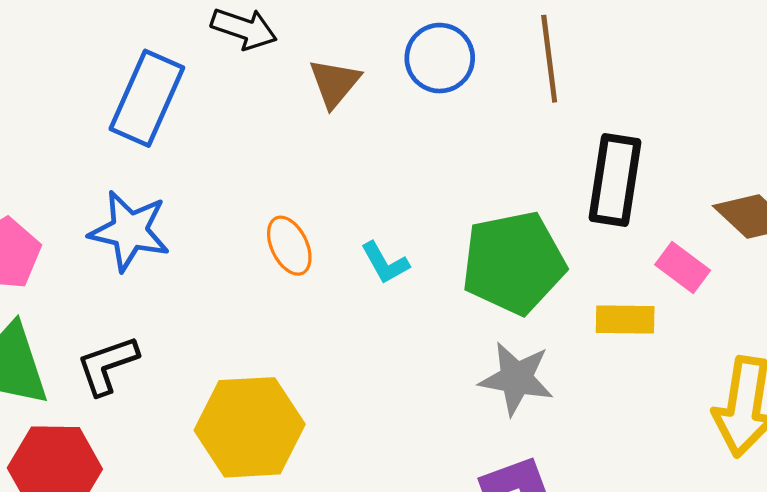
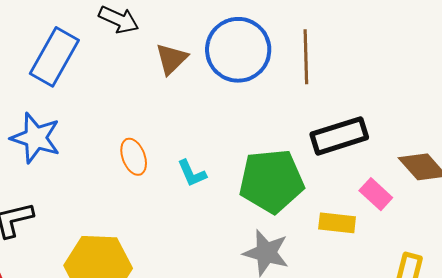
blue circle: (440, 58) -> (238, 50), size x1.5
black rectangle: (615, 180) -> (339, 136), turned 58

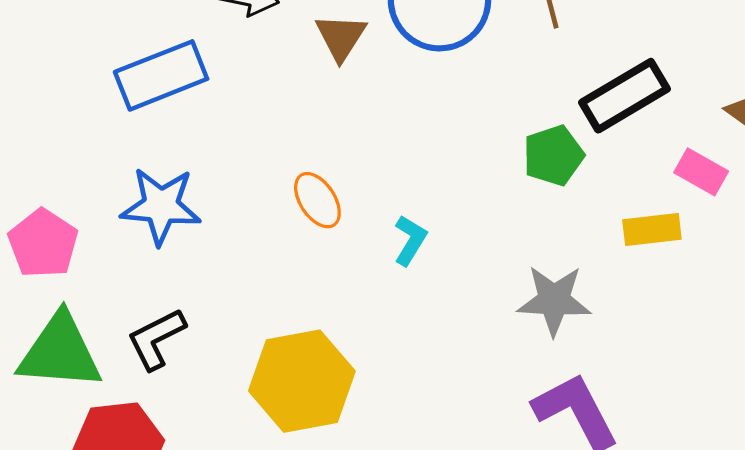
blue rectangle: (54, 57) -> (161, 75), turned 52
cyan L-shape: (192, 173) -> (410, 240), moved, turned -112
green pentagon: (271, 181) -> (553, 155), moved, size x0.6

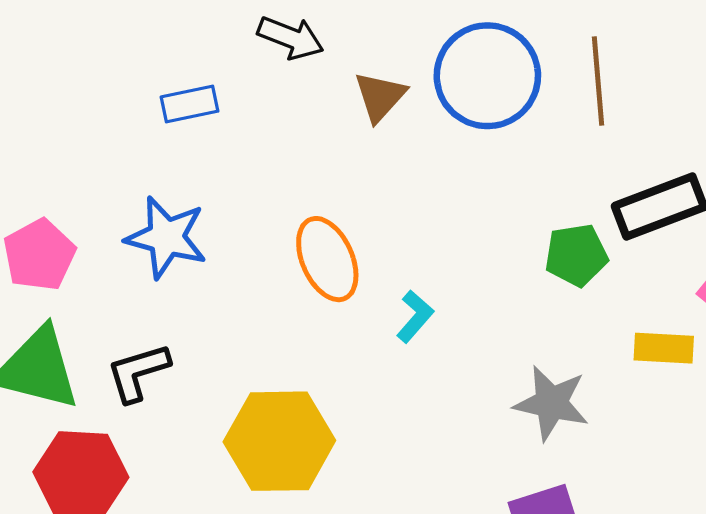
blue rectangle: (161, 75) -> (189, 104), size x0.6
orange ellipse: (317, 200) -> (327, 259), size x1.4

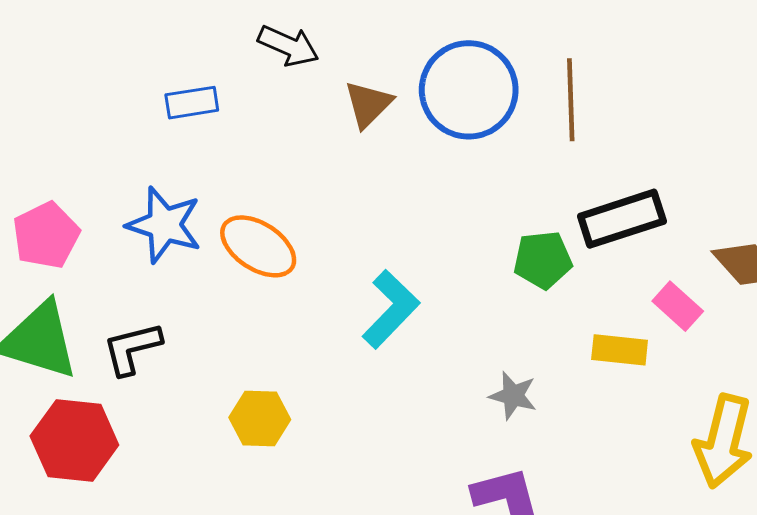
orange ellipse: (327, 259) -> (258, 246), moved, turned -36
cyan L-shape: (415, 316) -> (391, 309), size x1.6
gray star: (551, 403) -> (513, 396), size x0.7
yellow hexagon: (279, 441) -> (260, 419), size x0.6

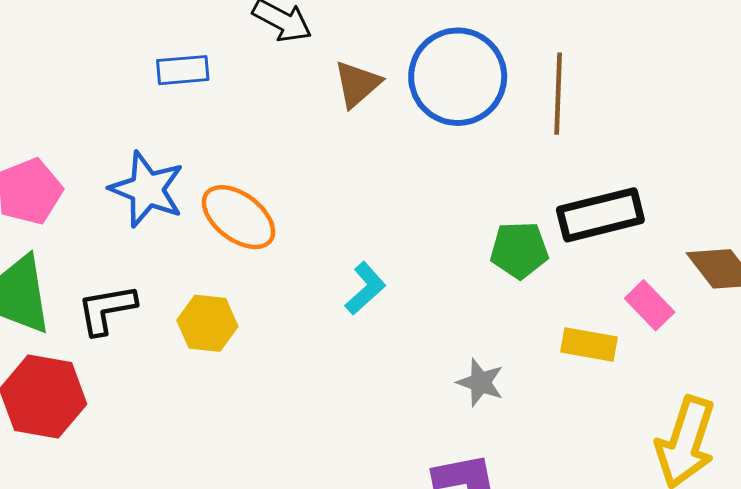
cyan L-shape: (391, 309) -> (365, 288), size x0.7
yellow hexagon: (260, 419) -> (207, 323), moved

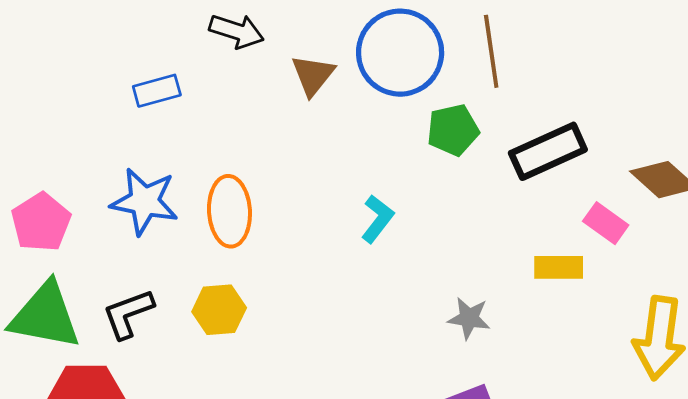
orange ellipse: (238, 217) -> (229, 211), turned 60
green pentagon: (519, 250) -> (453, 130), moved
cyan L-shape: (365, 288) -> (377, 219), moved

